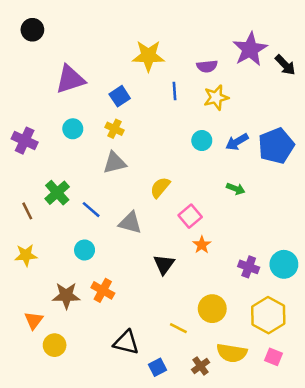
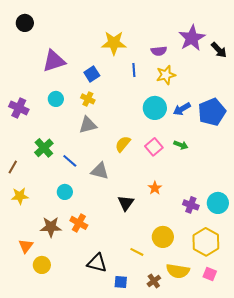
cyan circle: (202, 141) -> (155, 108), size x1.5
brown line: (27, 211) -> (13, 167), moved, turned 56
pink square: (190, 216) -> (154, 147), moved
blue square: (158, 367) -> (121, 282), turned 32

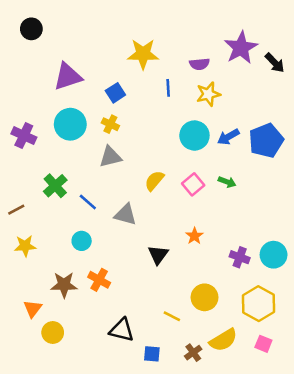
cyan circle: (56, 99) -> (70, 124), size x1.6
brown line: (13, 167) -> (16, 210), turned 32
yellow semicircle: (178, 271) -> (223, 340), turned -40

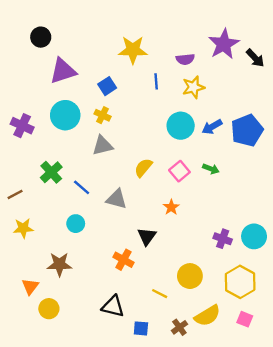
black circle: (31, 29) -> (41, 37), moved
orange star: (194, 236) -> (171, 207), moved
orange cross: (99, 280) -> (123, 260), moved

